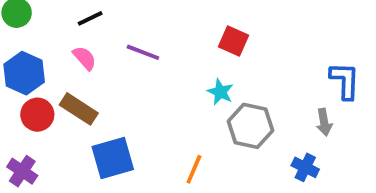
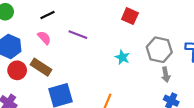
red square: (234, 41) -> (130, 16), moved
gray arrow: (324, 122) -> (166, 75), moved
gray hexagon: (250, 126) -> (159, 50), moved

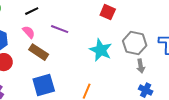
cyan star: (122, 57) -> (101, 50), size x1.6
brown rectangle: (41, 67) -> (39, 52), moved

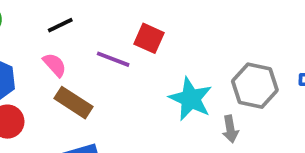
red square: (108, 12) -> (149, 38), moved
gray arrow: (141, 66) -> (230, 129), moved

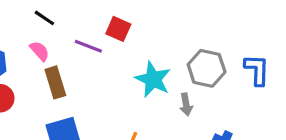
black line: (60, 25) -> (44, 18), turned 60
brown rectangle: (74, 103) -> (55, 82), turned 40

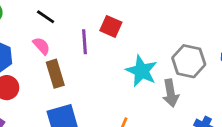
purple line: (88, 46) -> (84, 42), turned 65
gray arrow: (186, 105) -> (171, 93), size x1.4

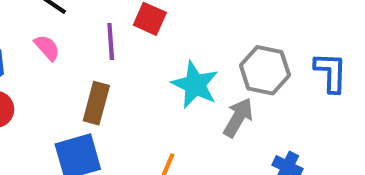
brown rectangle: (55, 74) -> (96, 103), moved, turned 32
gray arrow: (171, 93) -> (238, 118), turned -140

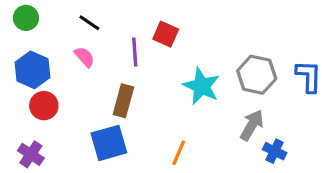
gray arrow: (238, 118) -> (252, 125), moved

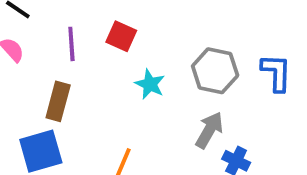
red square: (166, 34) -> (121, 36), moved
cyan star: (201, 86) -> (150, 84), size x0.7

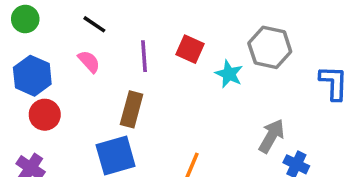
gray hexagon: (215, 71) -> (270, 47), moved
cyan star: (150, 84) -> (229, 74), moved

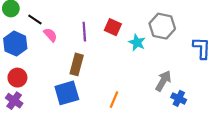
black line: (94, 24) -> (35, 19), moved
red circle: (45, 115) -> (17, 78), moved

